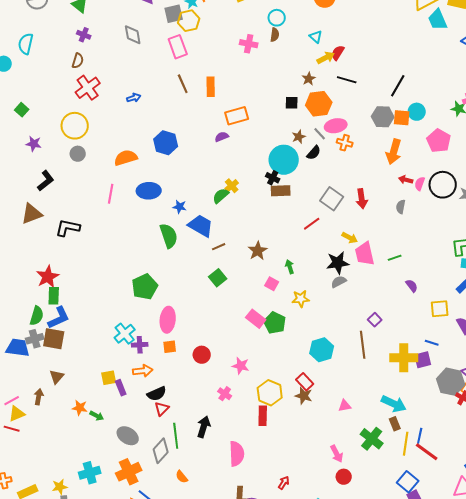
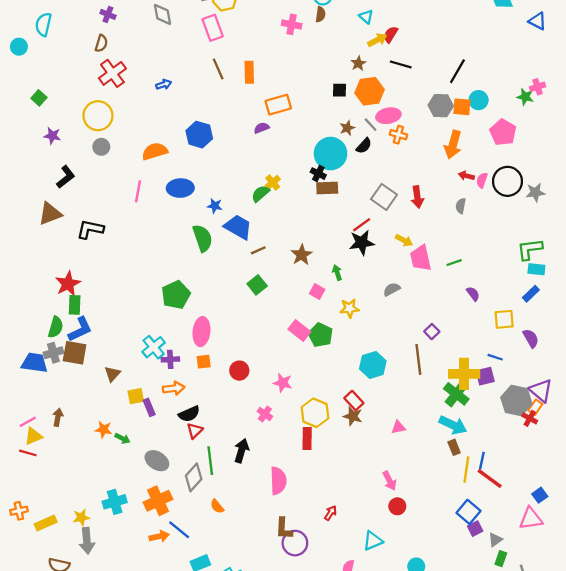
black star: (338, 263) -> (362, 243), moved
brown triangle: (57, 377) -> (112, 374), moved
green cross: (372, 439) -> (456, 394), moved

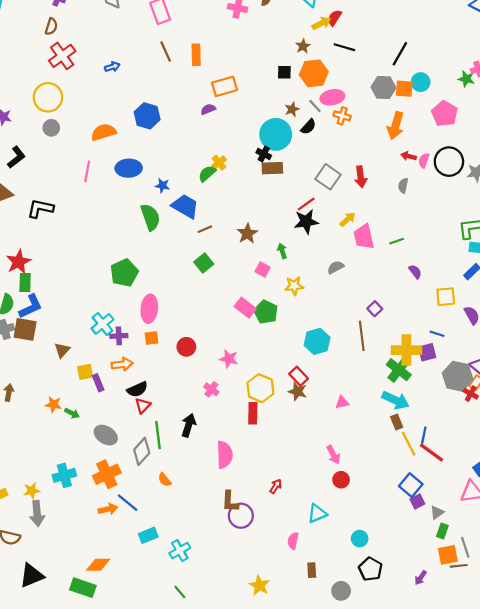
yellow arrow: (404, 240) -> (348, 219), turned -70
yellow line: (466, 470) -> (409, 444), turned -35

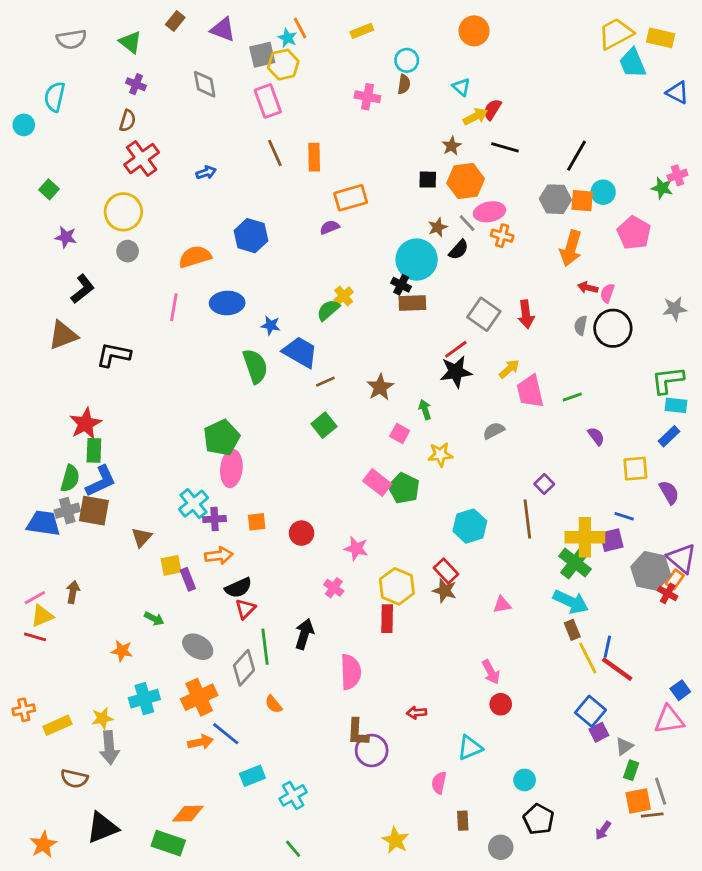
black circle: (449, 162) -> (613, 328), moved
pink ellipse: (149, 309) -> (231, 469), moved
orange star: (53, 405) -> (122, 651), moved
red arrow: (276, 486) -> (417, 713), turned -128

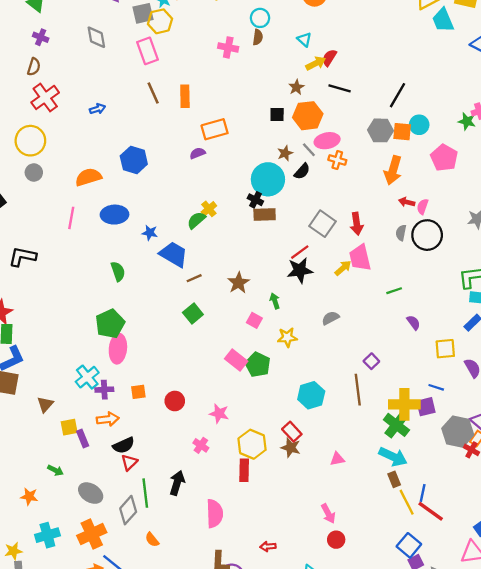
green semicircle: (255, 366) -> (118, 271), moved, size x0.7
pink trapezoid: (530, 391) -> (360, 258), moved

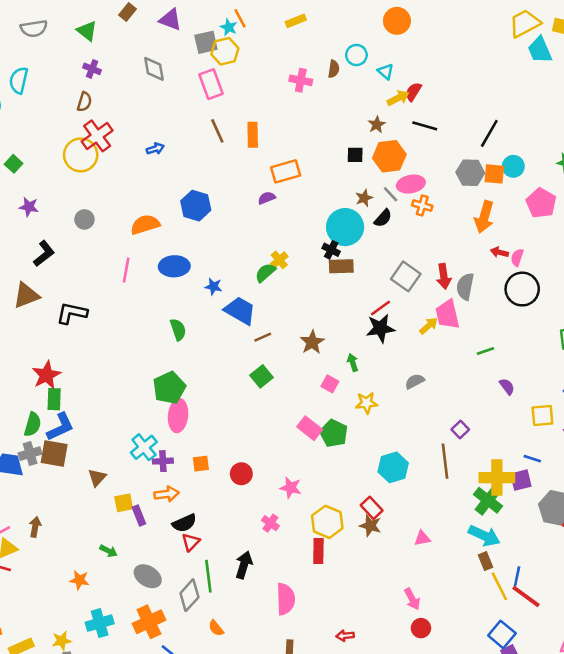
cyan circle: (260, 18) -> (356, 55), moved
yellow circle: (30, 141) -> (81, 155), moved
gray semicircle: (401, 233) -> (465, 287), moved, size x1.5

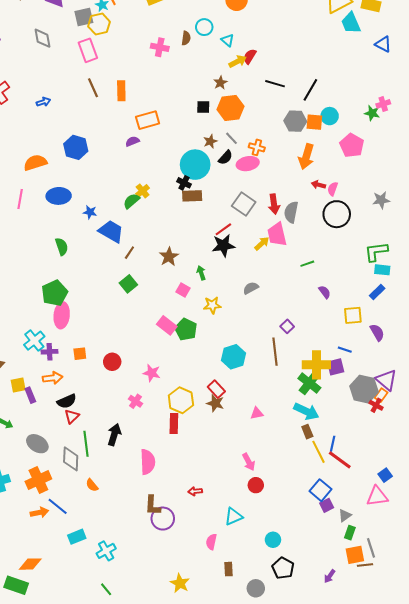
black line: (425, 126) -> (275, 84), moved
pink ellipse: (411, 184) -> (248, 164), moved
brown line: (263, 337) -> (129, 253), turned -32
gray diamond: (189, 595) -> (71, 459), turned -40

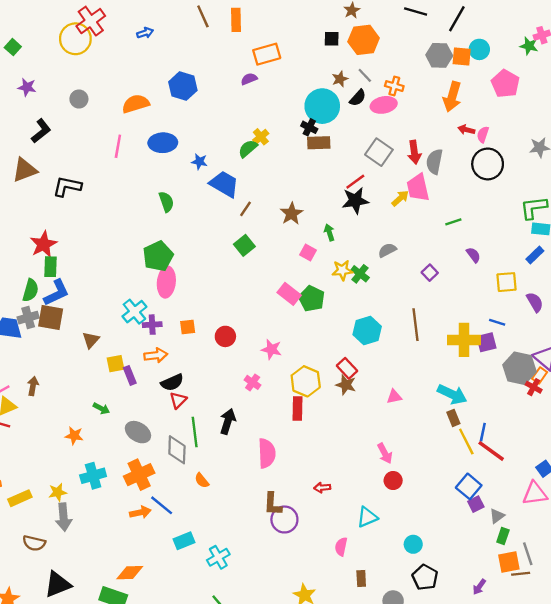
purple square: (287, 326) -> (430, 273), moved
green cross: (309, 383) -> (360, 274), moved, size x0.7

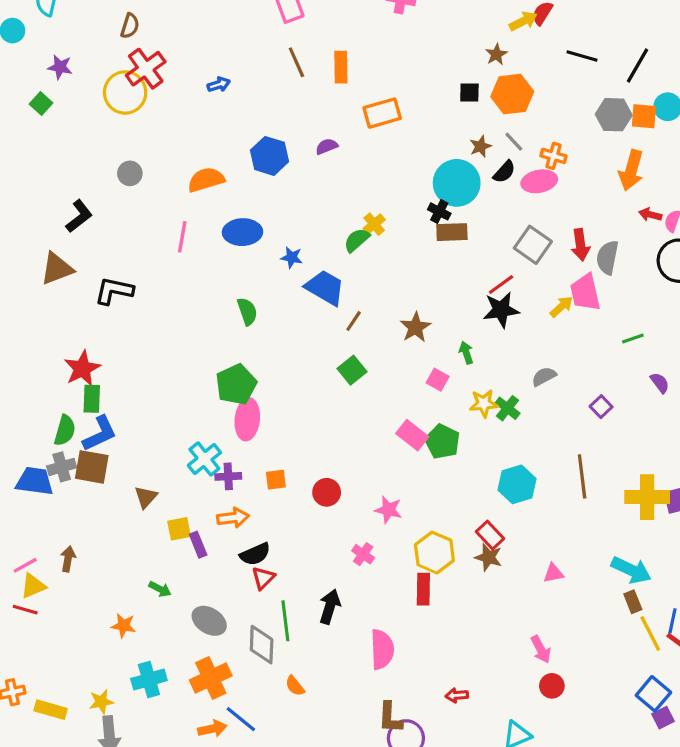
purple semicircle: (249, 79) -> (327, 146), moved
purple star: (27, 87) -> (60, 67), moved
yellow rectangle: (20, 498) -> (51, 710), turned 40

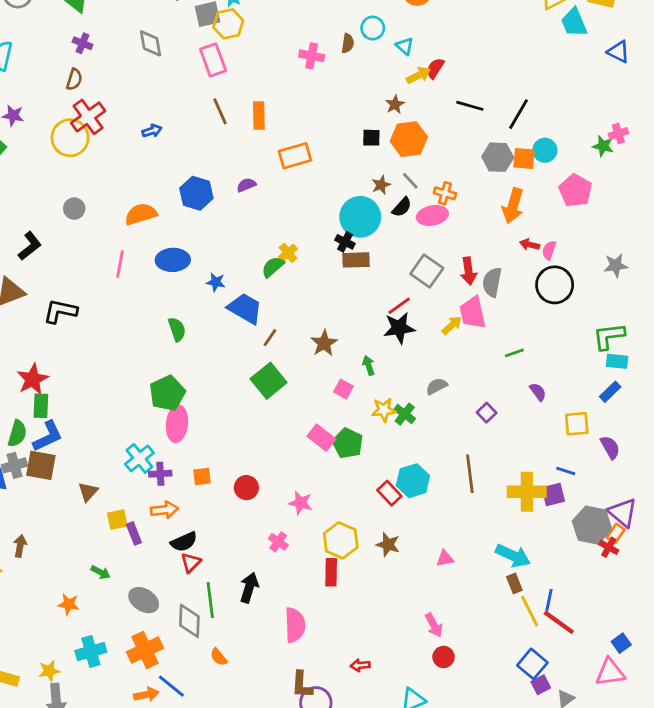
green square: (352, 370) -> (269, 381), size x1.4
red rectangle: (490, 535) -> (389, 493), moved

